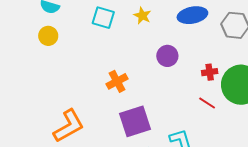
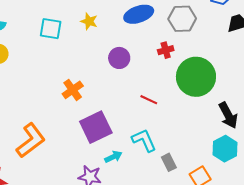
red cross: (210, 72) -> (166, 50), moved
red line: (207, 103) -> (149, 100), moved

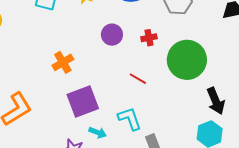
red cross: (166, 50) -> (149, 38), moved
cyan arrow: (113, 157) -> (98, 133), turned 42

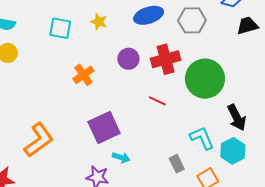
red cross: (149, 38) -> (166, 59), size x1.8
orange cross: (63, 62) -> (83, 75), moved
cyan L-shape: (130, 119) -> (202, 138), moved

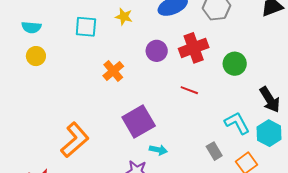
green circle: (205, 79) -> (235, 64), size x0.6

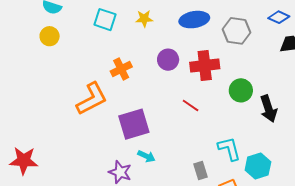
yellow star: (124, 17) -> (144, 19), turned -30
black arrow: (270, 100) -> (269, 109), moved
orange L-shape: (75, 140) -> (92, 99), moved

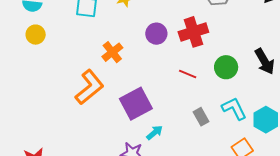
green circle: (241, 90) -> (226, 67), moved
cyan arrow: (146, 156) -> (155, 133), turned -54
gray rectangle: (200, 170) -> (201, 117), moved

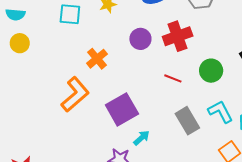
gray rectangle: (201, 117) -> (187, 121), size x1.5

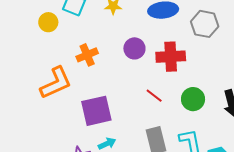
yellow circle: (20, 43) -> (48, 22), moved

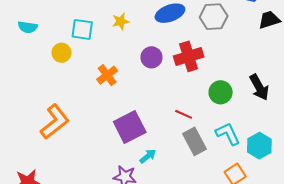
orange L-shape: (56, 83) -> (55, 122), moved
red line: (154, 96) -> (184, 114), moved

